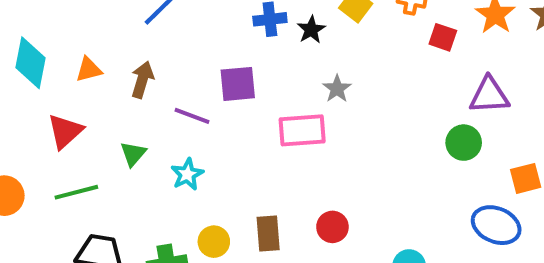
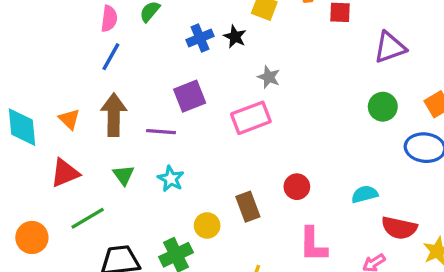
orange triangle: (89, 70) -> (69, 119), turned -45
brown arrow: (142, 80) -> (114, 115), size x1.4
red triangle: (65, 131) -> (65, 173), turned 36
green circle: (464, 143) -> (383, 107), moved

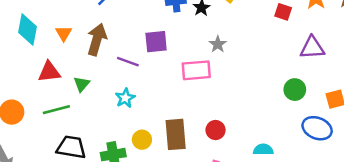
green triangle: (124, 175) -> (82, 84), moved
brown rectangle: (248, 207) -> (176, 134), size x1.4

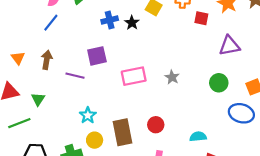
brown arrow: (97, 39) -> (47, 60), size x0.7
gray star: (218, 44) -> (172, 77), moved
cyan star: (125, 98) -> (88, 115), moved

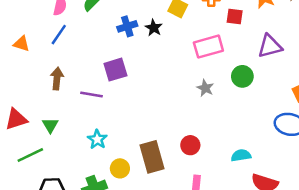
orange triangle: (18, 58) -> (21, 44), moved, turned -32
pink rectangle: (134, 76) -> (208, 47), moved
green circle: (219, 83) -> (242, 76), moved
cyan star: (88, 115) -> (97, 139), moved

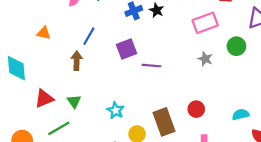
blue line: (59, 35) -> (89, 36), moved
purple line: (91, 95) -> (151, 66), moved

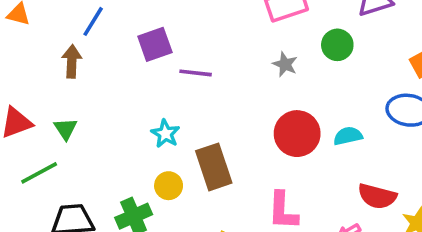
red circle: (196, 109) -> (297, 134), moved, size x1.6
cyan star: (116, 110) -> (165, 134), moved
cyan semicircle: (241, 115) -> (348, 136), moved

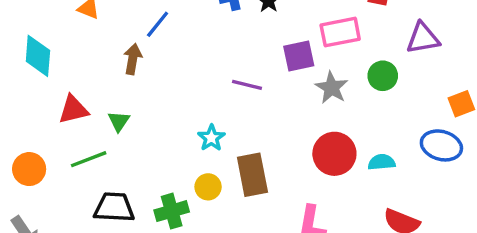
purple square: (155, 44) -> (299, 56), moved
gray star: (285, 64) -> (332, 88), size x1.4

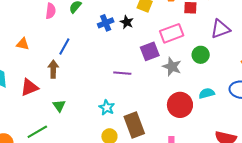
red triangle: (73, 110) -> (29, 87), moved
green triangle: (119, 121) -> (59, 106), moved
cyan semicircle: (382, 162) -> (207, 93), moved

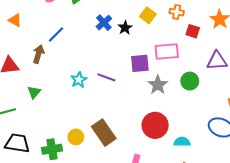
blue cross: (106, 23) -> (104, 23), turned -35
cyan semicircle: (207, 93) -> (182, 142), moved
cyan star: (107, 107) -> (79, 80), moved
brown rectangle: (134, 125) -> (104, 133), turned -30

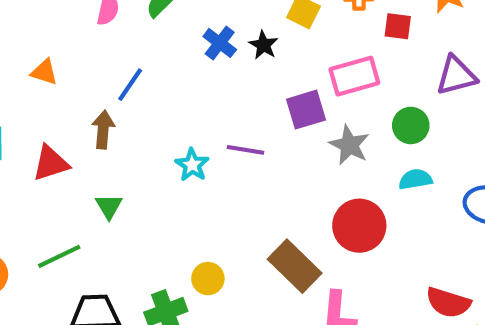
brown rectangle: (104, 133) -> (295, 266), moved
cyan semicircle: (182, 142) -> (415, 179), moved

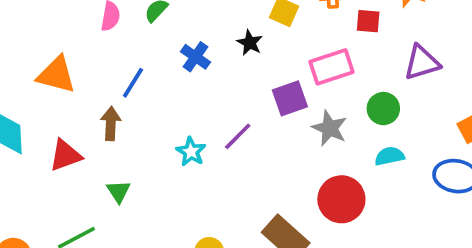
blue cross: (220, 43) -> (195, 57), moved
orange triangle: (44, 72) -> (56, 75), size x1.6
purple line: (246, 150) -> (238, 136), turned -52

